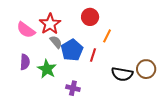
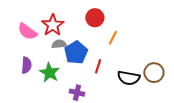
gray semicircle: (56, 42) -> (59, 44), turned -56
red line: (93, 55) -> (98, 66), moved

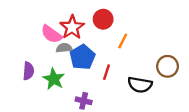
red star: (53, 25) -> (72, 27), moved
pink semicircle: (27, 31) -> (51, 34), moved
brown circle: (154, 73) -> (167, 66), moved

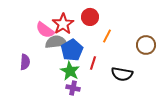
gray semicircle: (64, 48) -> (56, 42), size x1.5
brown circle: (167, 66) -> (146, 45), moved
green star: (54, 79) -> (70, 71), moved

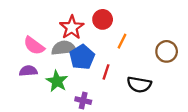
pink semicircle: (45, 30) -> (34, 46), moved
purple semicircle: (25, 62) -> (28, 71), turned -98
green star: (70, 71) -> (57, 81), moved

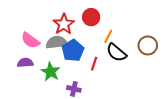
black semicircle: (139, 85) -> (116, 53), moved, turned 30

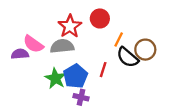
brown circle: (148, 45) -> (145, 50), moved
blue pentagon: (73, 51) -> (75, 76), moved
purple semicircle: (25, 63) -> (20, 54), moved

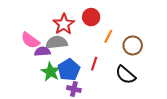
purple semicircle: (20, 54) -> (42, 52), moved
black semicircle: (128, 57) -> (126, 75), moved

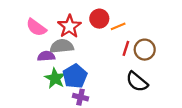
orange line: (108, 36) -> (118, 26), moved, turned 40
pink semicircle: (30, 40) -> (36, 27), moved
red line: (94, 64) -> (126, 48), moved

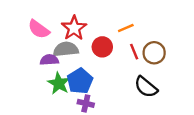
red circle: (99, 19) -> (102, 47), moved
red line: (126, 48) -> (134, 52), turned -40

